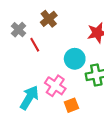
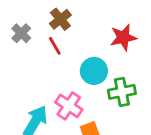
red line: (35, 45) -> (55, 46), moved

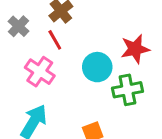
red star: (123, 37) -> (135, 49), moved
pink cross: (69, 106) -> (40, 72), moved

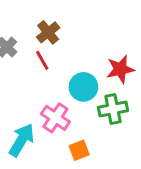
pink cross: (40, 72) -> (55, 118), moved

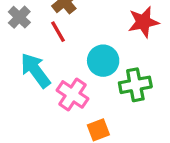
red star: (120, 69) -> (143, 22), moved
cyan arrow: (22, 140) -> (35, 70), moved, turned -68

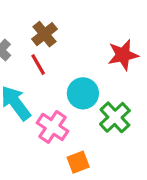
green cross: (135, 85) -> (115, 117), turned -32

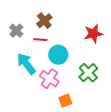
red line: (38, 65) -> (40, 40), turned -56
cyan circle: (83, 93) -> (58, 55), moved

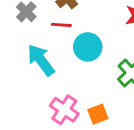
pink cross: (49, 79) -> (64, 110), moved

